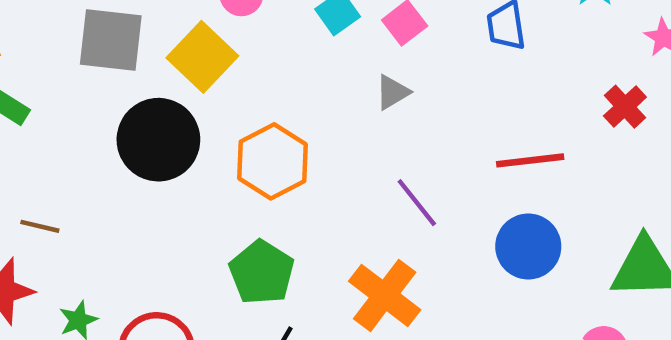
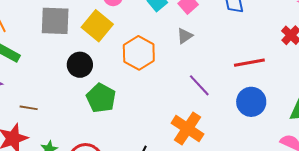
black circle: (158, 140) -> (80, 65), size x0.7
orange hexagon: (273, 161) -> (139, 53), moved
green pentagon: (262, 272) -> (101, 98), moved

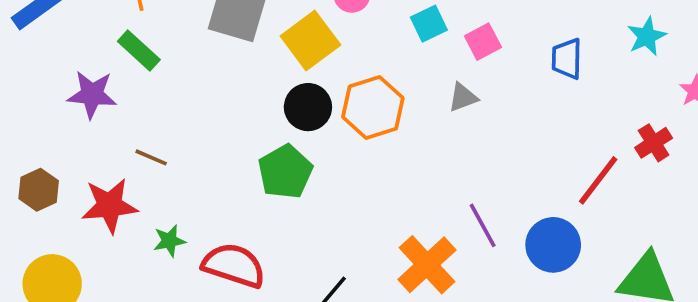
red line: (249, 63) -> (598, 180), moved, turned -56
black circle: (80, 65) -> (308, 107), moved
purple line: (199, 85) -> (483, 225), moved

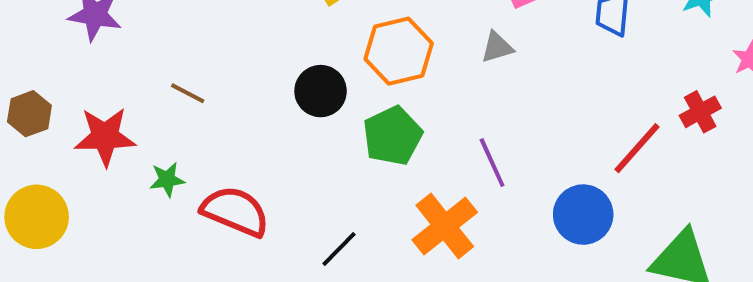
black circle: (308, 107) -> (321, 91), moved
brown line: (151, 157) -> (188, 93), moved
green pentagon: (285, 172) -> (393, 136), moved
purple line: (483, 225) -> (492, 163), moved

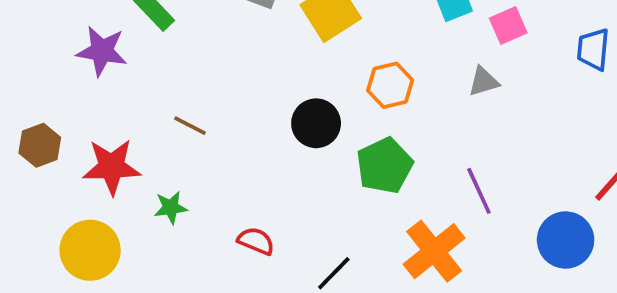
orange hexagon: (399, 51) -> (390, 85), size x0.7
red semicircle: (235, 211) -> (256, 241), moved, size x0.6
yellow circle: (37, 217) -> (90, 250), moved

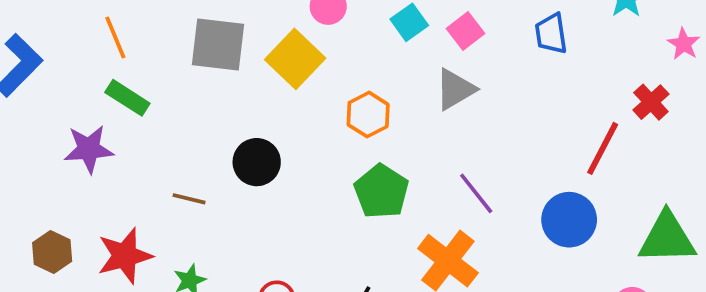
gray triangle: (484, 81) -> (455, 89), size x1.4
black circle: (316, 123) -> (257, 162), moved

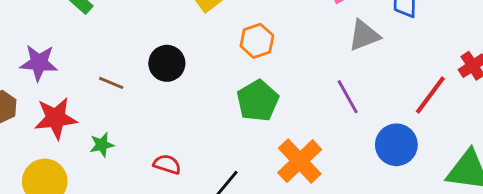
gray triangle: (455, 89) -> (364, 35), moved
purple star: (89, 149) -> (39, 63), moved
purple line: (476, 193) -> (348, 97), moved

